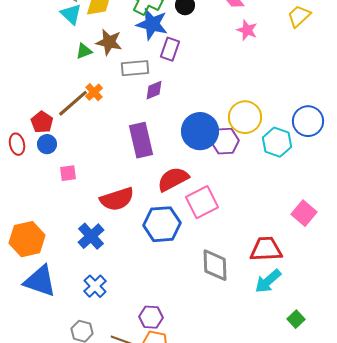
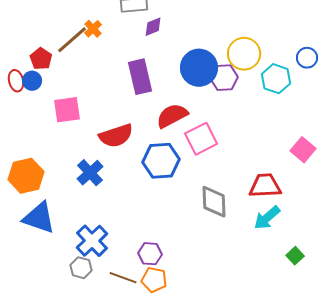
blue circle: (308, 121) -> (307, 58), size x0.7
blue circle: (47, 144) -> (32, 81), moved
pink square: (68, 173) -> (67, 110), size x1.6
blue cross: (95, 286) -> (92, 241), moved, size x1.4

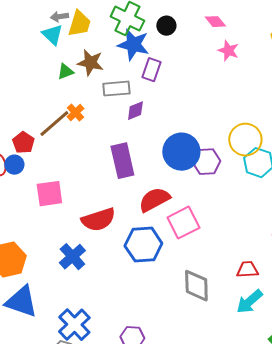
yellow circle: (244, 54) -> (245, 140), moved
red trapezoid: (265, 186) -> (247, 270), size x0.7

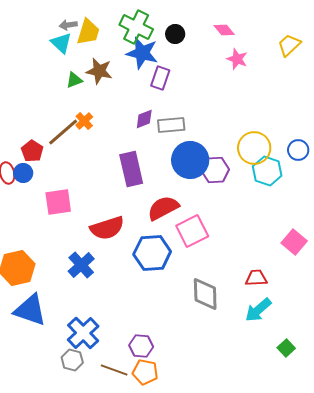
gray rectangle: (116, 89) -> (171, 125), moved

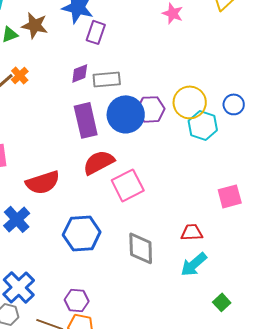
purple rectangle: (131, 169) -> (86, 120), moved
purple hexagon: (215, 170) -> (151, 109), moved
pink square: (294, 242) -> (230, 196), turned 35
blue hexagon: (152, 253) -> (82, 233), moved

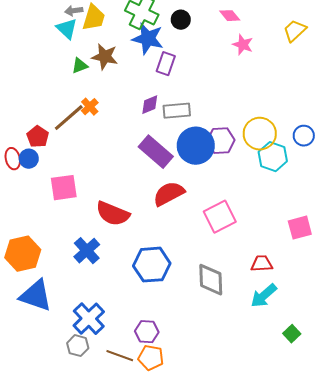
purple rectangle: (86, 120) -> (156, 152), turned -36
red semicircle: (43, 182) -> (113, 214), turned 40
pink square: (128, 185) -> (220, 217), moved

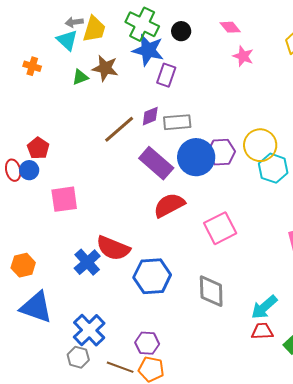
orange cross: (90, 107) -> (32, 66), moved, turned -30
brown line: (69, 118) -> (119, 129), moved
red semicircle: (113, 214) -> (113, 248), moved
orange hexagon: (23, 254) -> (23, 265), size x0.7
red trapezoid: (262, 264) -> (262, 331), moved

